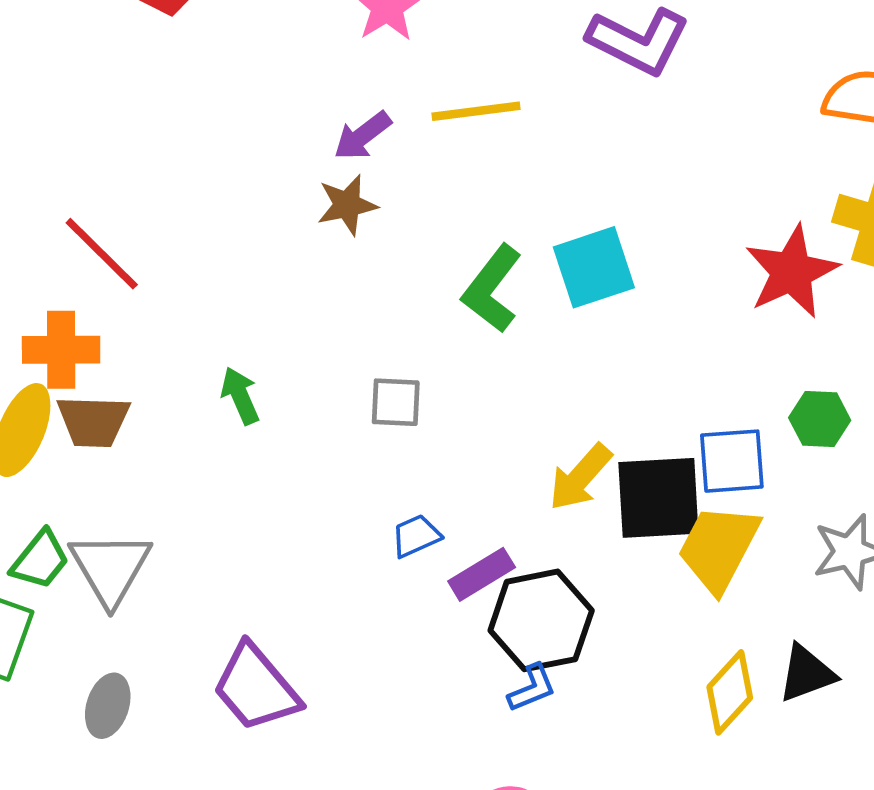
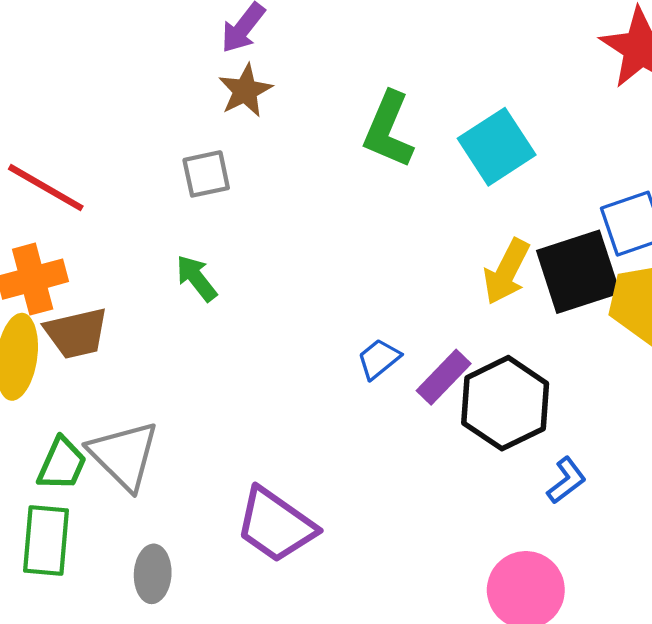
cyan square: (594, 267) -> (497, 147), moved
gray square: (396, 402) -> (206, 174), moved
blue L-shape: (532, 688) -> (566, 480), moved

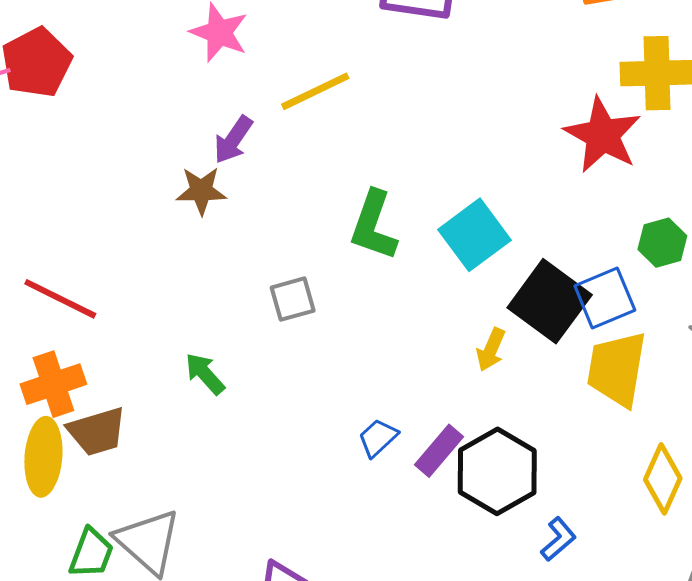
brown star: (245, 91) -> (201, 191), moved, turned 30
gray square: (206, 174) -> (293, 299), moved
yellow arrow: (506, 272) -> (491, 350), size x0.7
black square: (578, 272) -> (550, 301), moved, turned -32

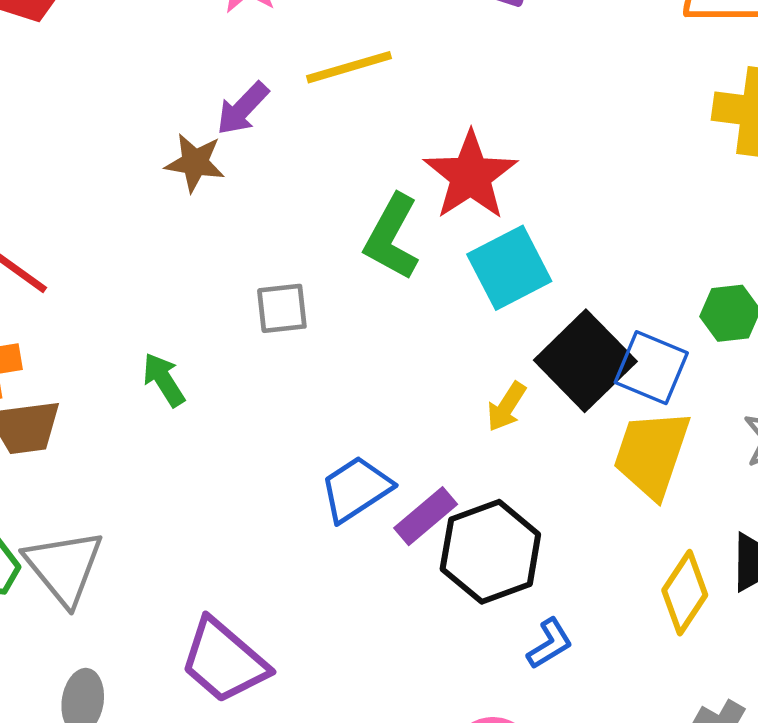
red star: (603, 135) -> (471, 176), moved
blue square: (605, 298) -> (651, 368), turned 36
blue trapezoid: (378, 438) -> (356, 489), size x1.5

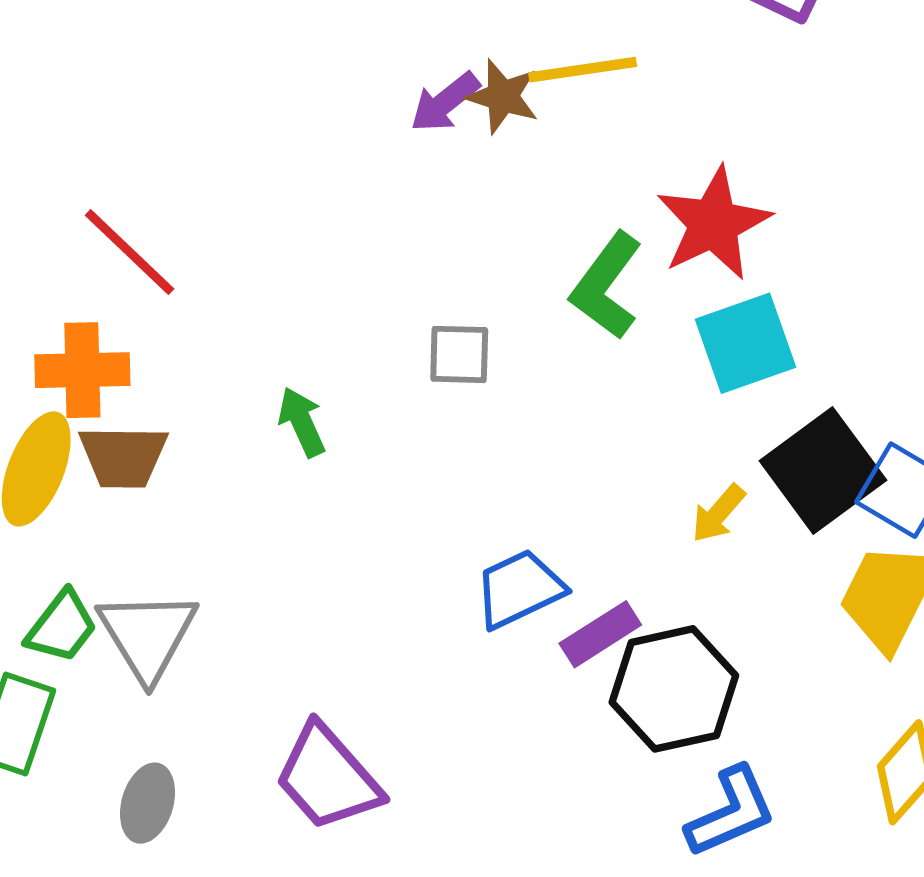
brown star: (195, 163) -> (503, 96), moved
blue L-shape: (550, 644) -> (731, 812), size x1.5

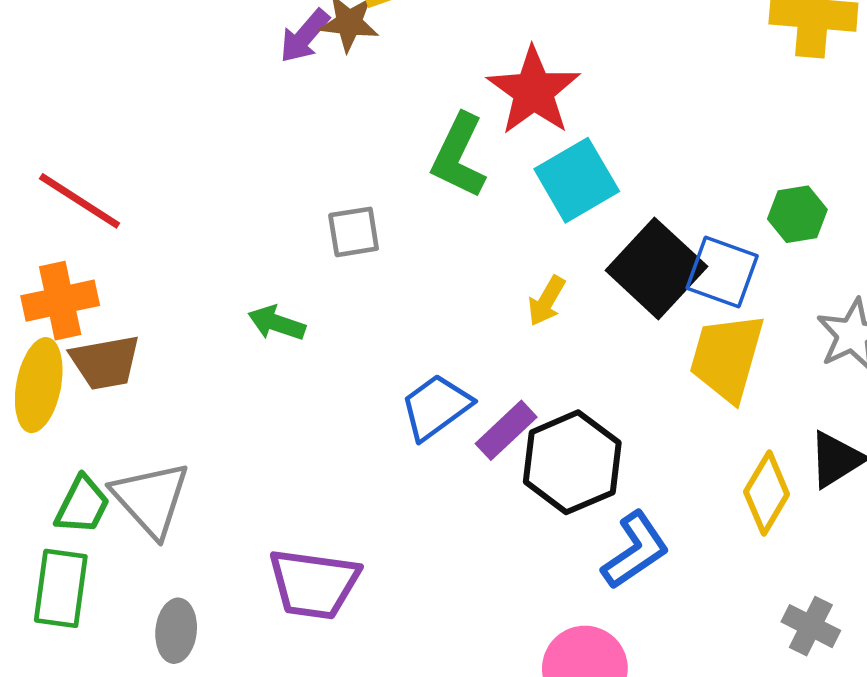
green arrow: (302, 422) -> (277, 323), moved, turned -36
yellow arrow: (718, 513) -> (547, 301), moved
purple trapezoid: (328, 778) -> (314, 584), turned -30

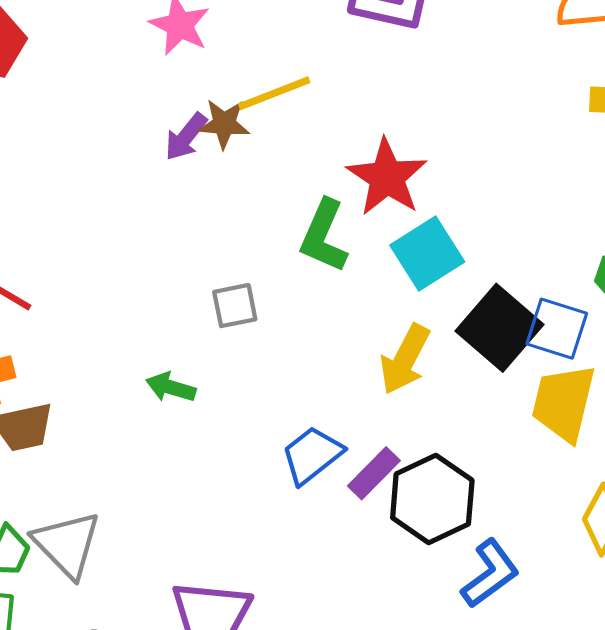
yellow arrow: (547, 301) -> (405, 359), size x1.6

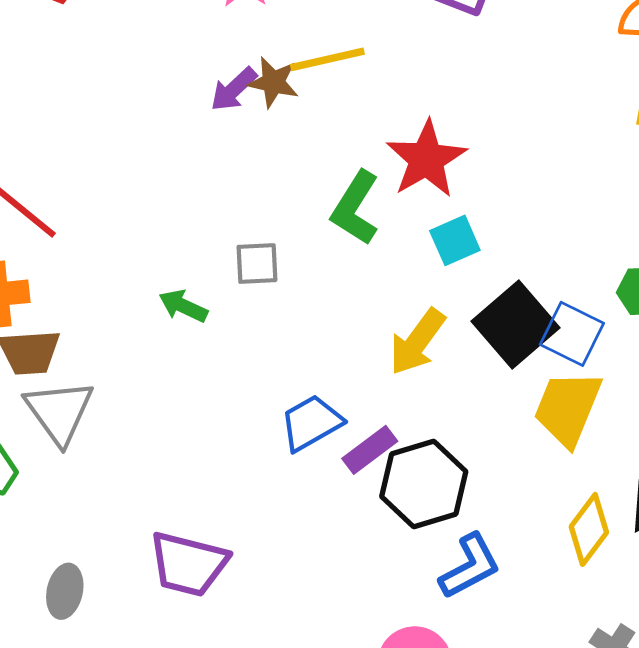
cyan square: (427, 253) -> (455, 240), size x0.7
green arrow: (171, 387) -> (183, 306), moved
gray triangle: (67, 544) -> (59, 412), moved

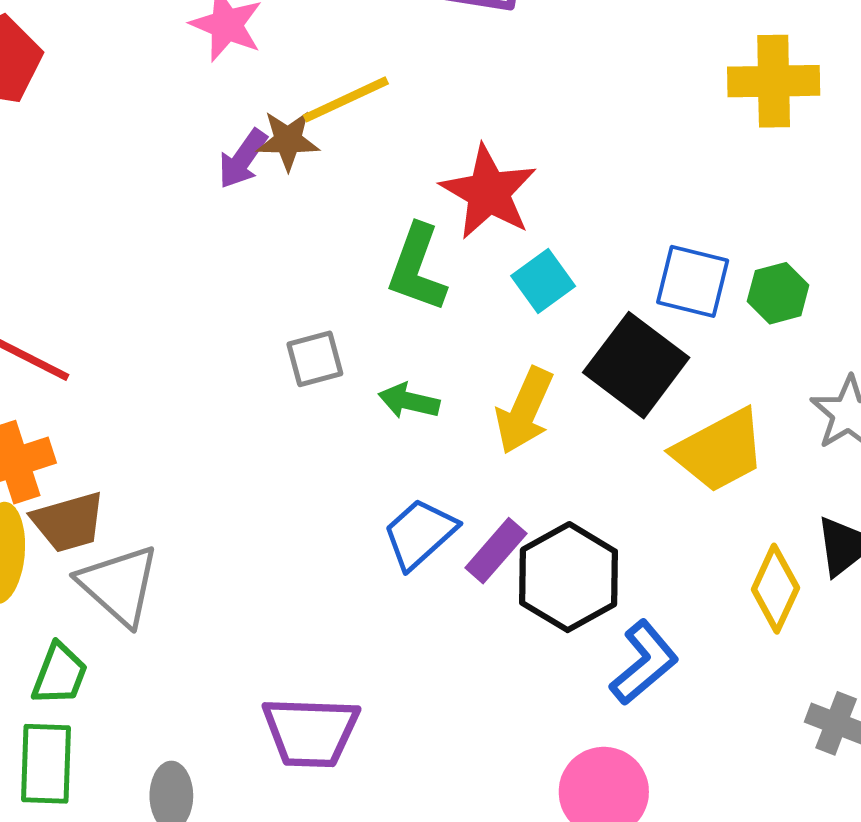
green arrow: (183, 306) -> (409, 401), moved
blue square: (572, 334) -> (693, 281), moved
yellow trapezoid: (568, 408) -> (719, 451), turned -128

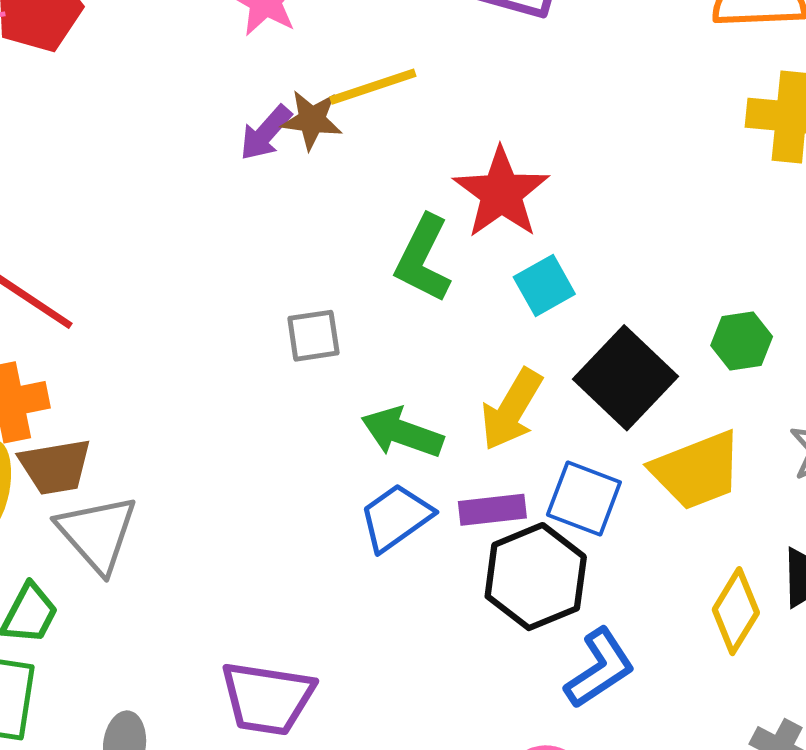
blue square: (693, 281) -> (584, 498), moved
green hexagon: (778, 293) -> (742, 341), moved
green arrow: (409, 401) -> (402, 433), moved, size x1.4
purple rectangle: (496, 551) -> (492, 510), moved, turned 36

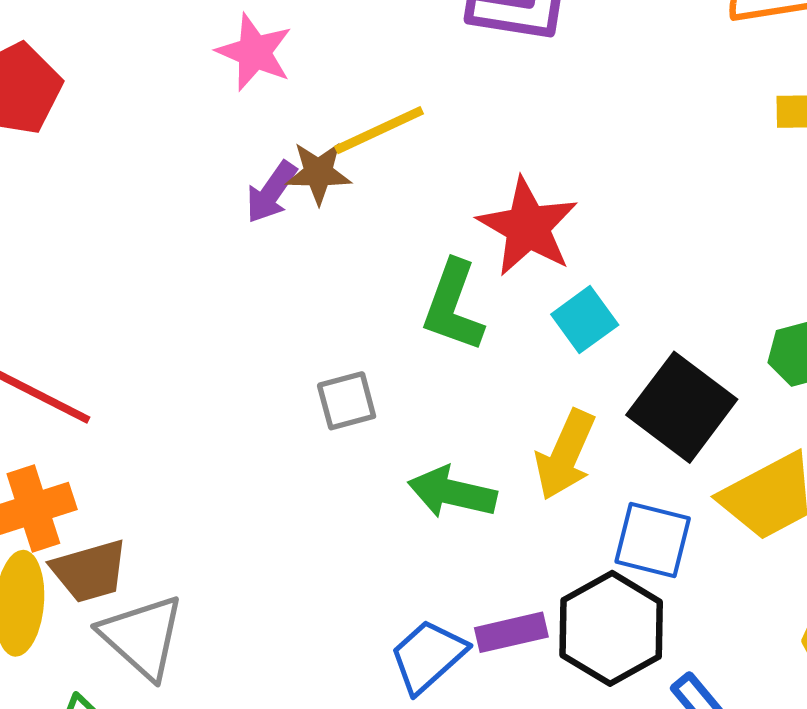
purple rectangle: (492, 510) -> (511, 632), moved
blue trapezoid: (396, 517) -> (428, 656), moved

